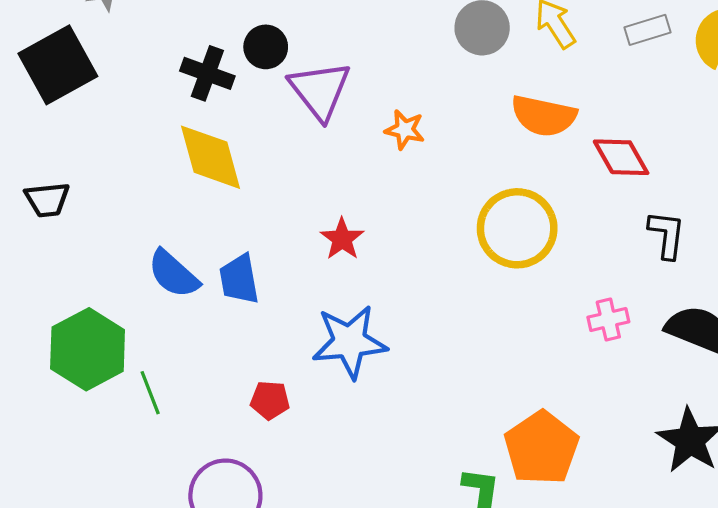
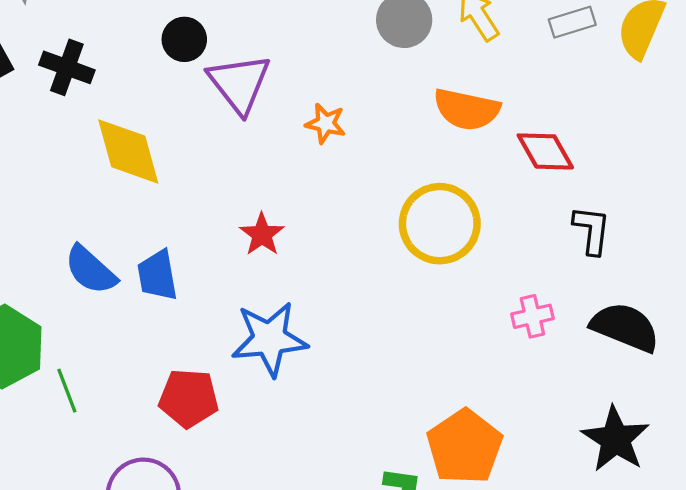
black cross: (207, 73) -> (67, 67), moved
red pentagon: (270, 400) -> (189, 398), size x1.5

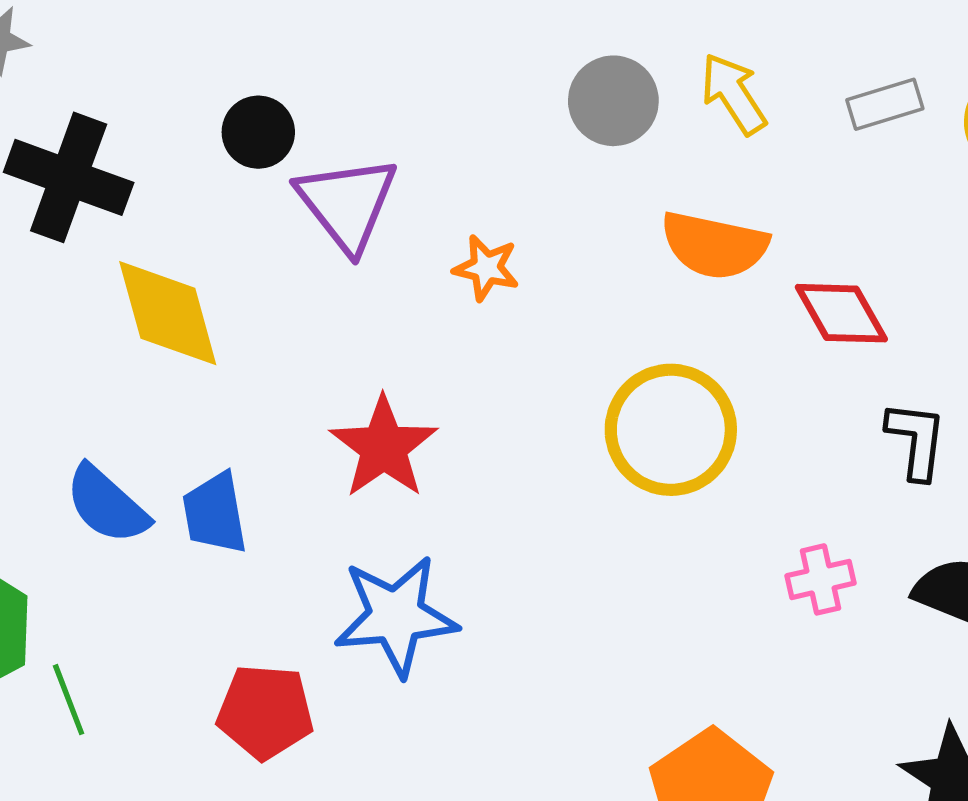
black cross: (67, 67) -> (69, 177), size x1.4
red star: (262, 234) -> (384, 447), size x1.5

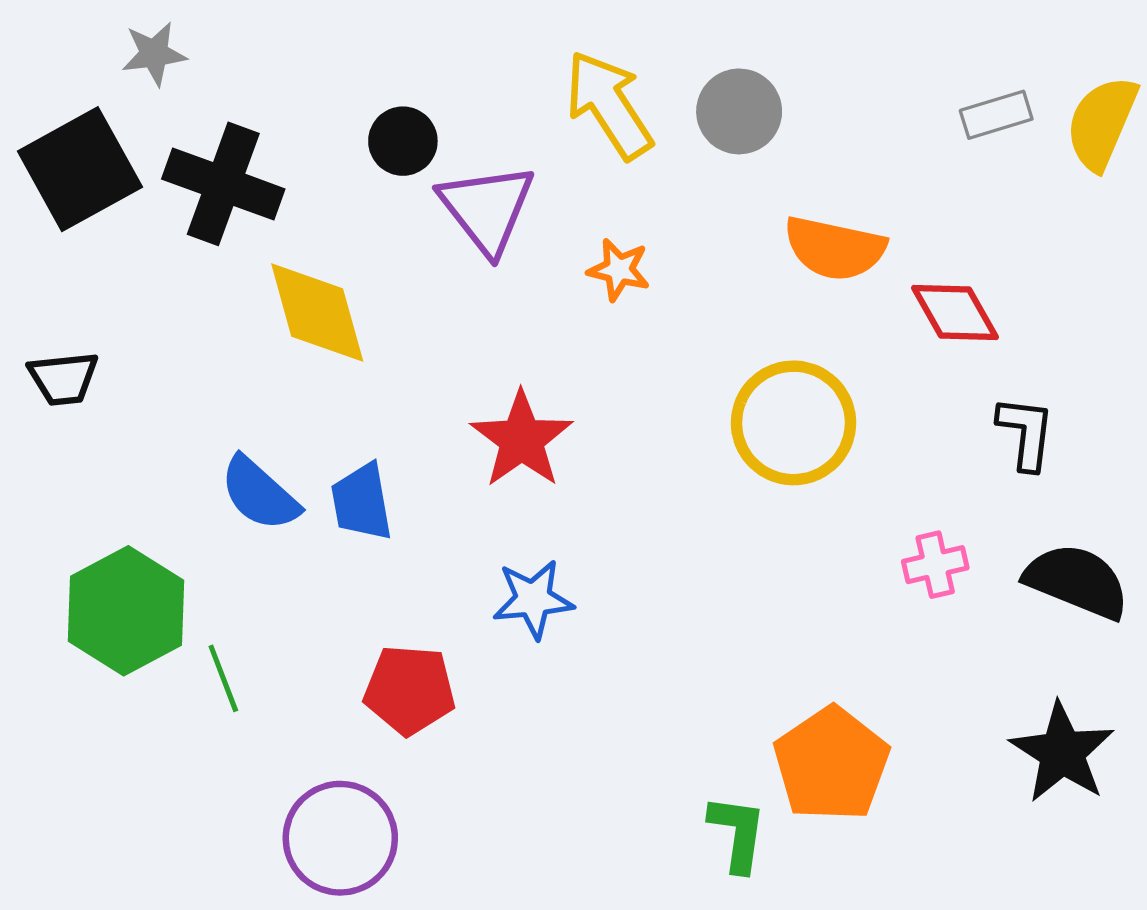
yellow arrow: (733, 94) -> (609, 105), moved, size x1.4
blue star: (396, 616) -> (533, 599), size x0.7

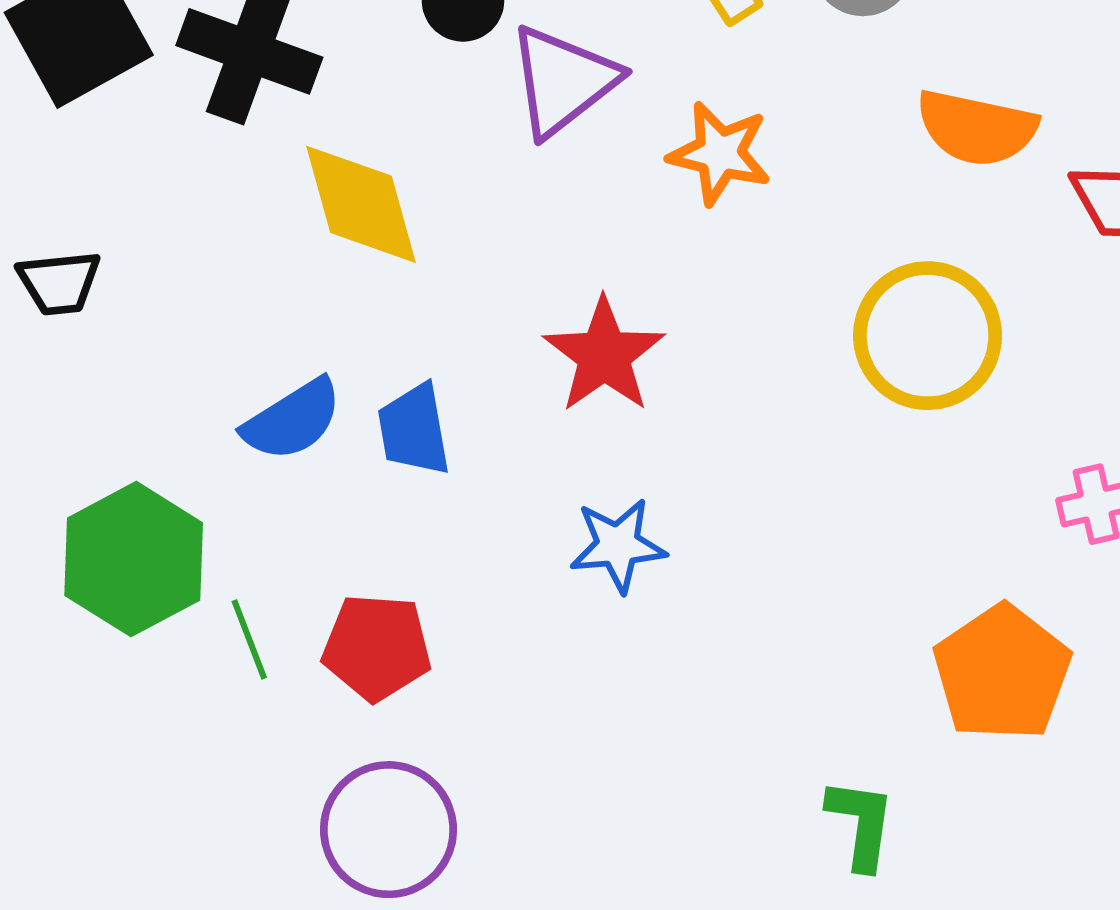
purple triangle: (487, 209) -> (563, 81), turned 30
orange star: (619, 270) -> (720, 153), size x1.4
blue semicircle: (260, 494) -> (292, 420), turned -74
red pentagon: (409, 690) -> (377, 647), moved
orange pentagon: (831, 764) -> (1002, 673), moved

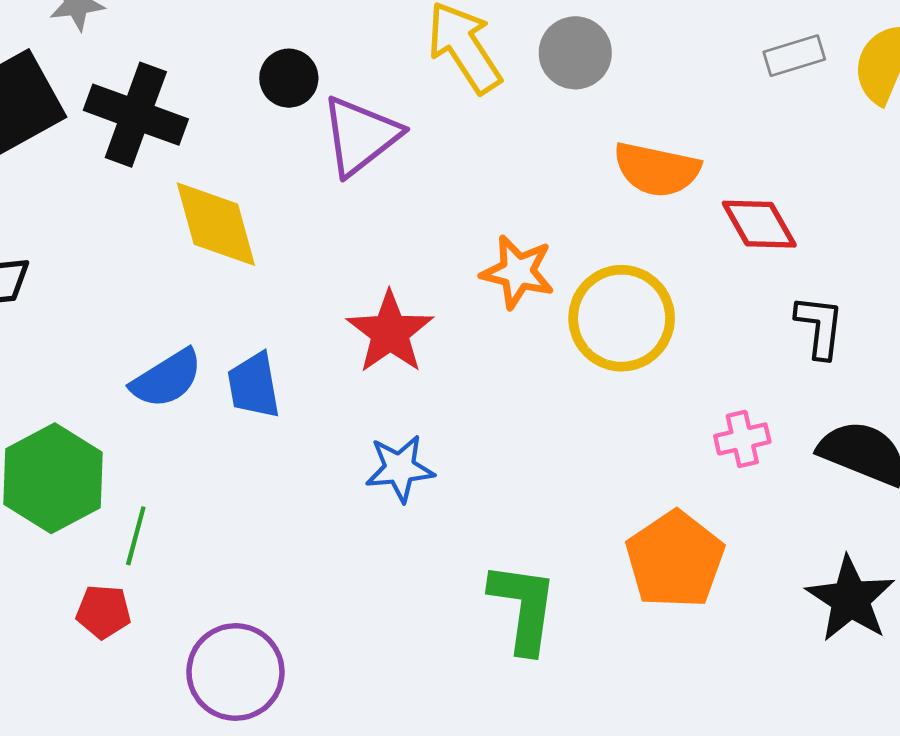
orange star: (720, 153) -> (518, 272), moved
green line: (249, 639) -> (136, 536), turned 36
red pentagon: (377, 647) -> (104, 612), moved, size x0.7
green L-shape: (861, 824) -> (523, 607), moved, size x1.4

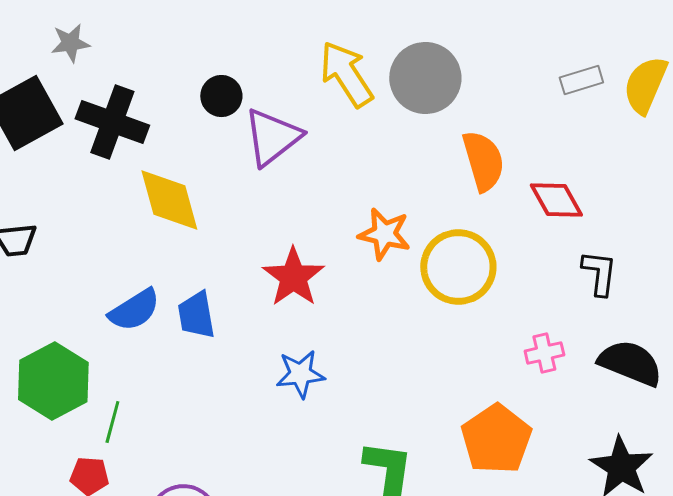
gray circle: (575, 53) -> (425, 78), size x1.4
orange semicircle: (657, 169) -> (483, 161), turned -118

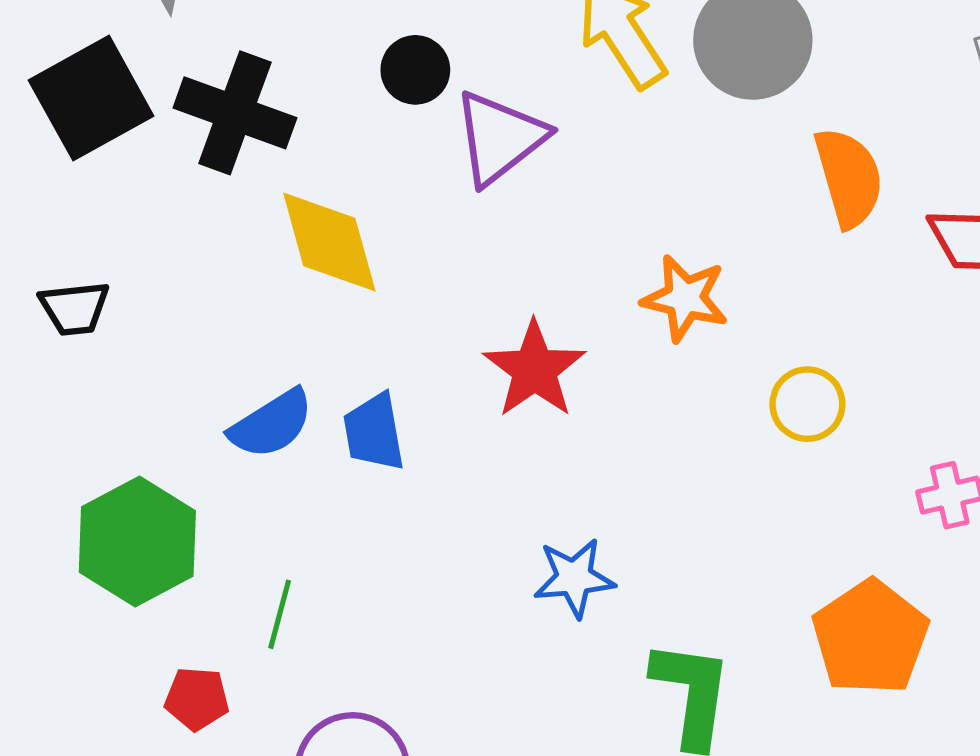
yellow circle: (458, 267) -> (807, 404), moved, size x0.6
blue star: (300, 374) -> (574, 578), moved
green line: (112, 422) -> (280, 614), moved

